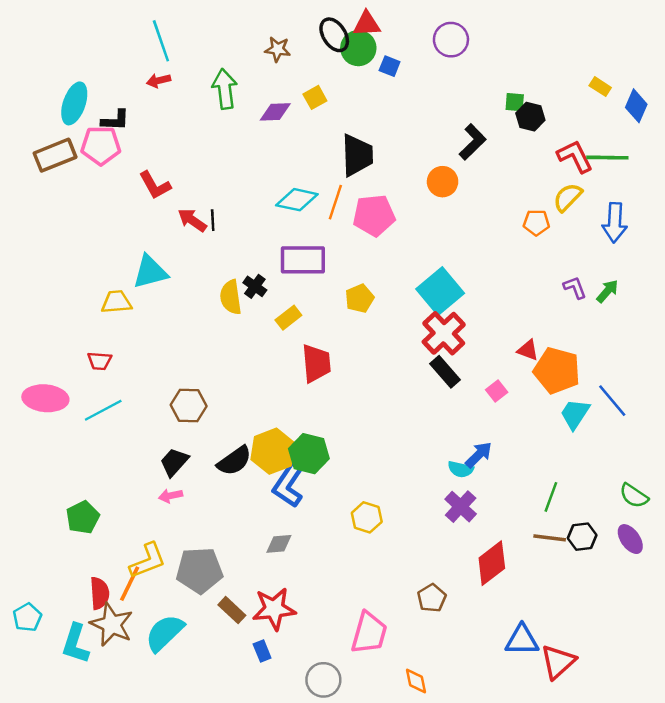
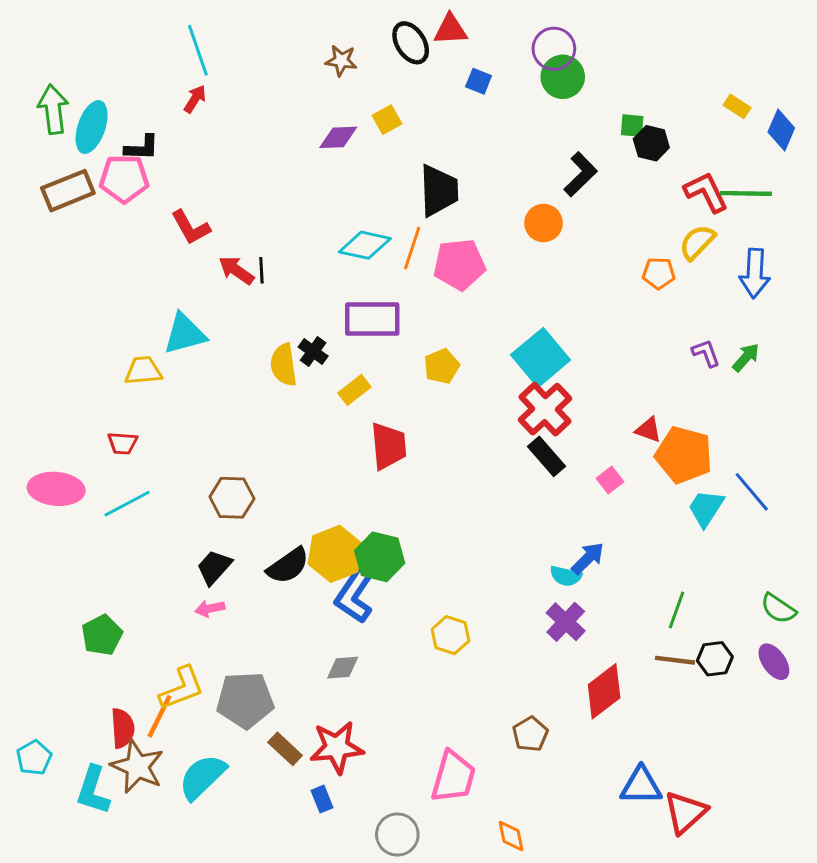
green circle: (358, 48) -> (563, 77), moved
red arrow: (159, 81) -> (195, 99), turned 135
green arrow: (225, 89) -> (53, 109), moved

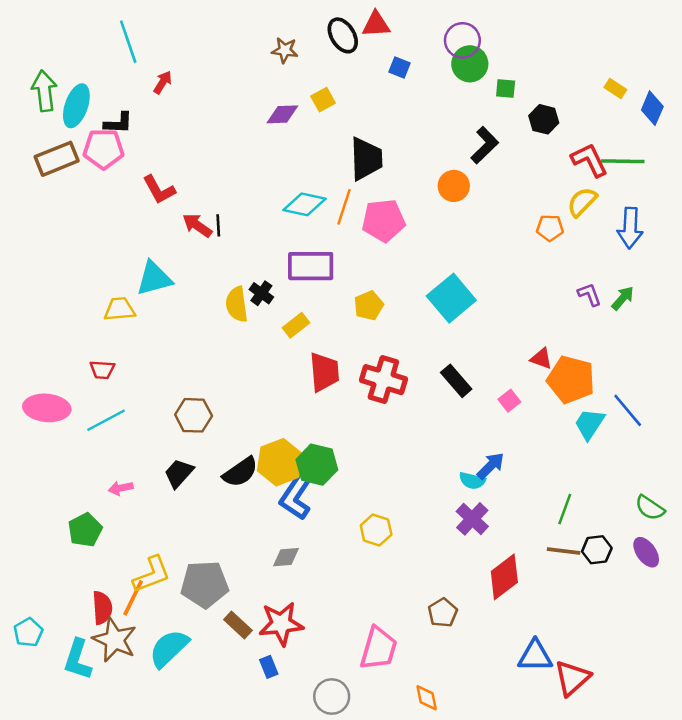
cyan line: (198, 50) -> (128, 42), moved
green square: (632, 126) -> (506, 88), moved
red cross: (545, 409) -> (383, 380), moved, turned -30
pink arrow: (210, 609) -> (121, 488), moved

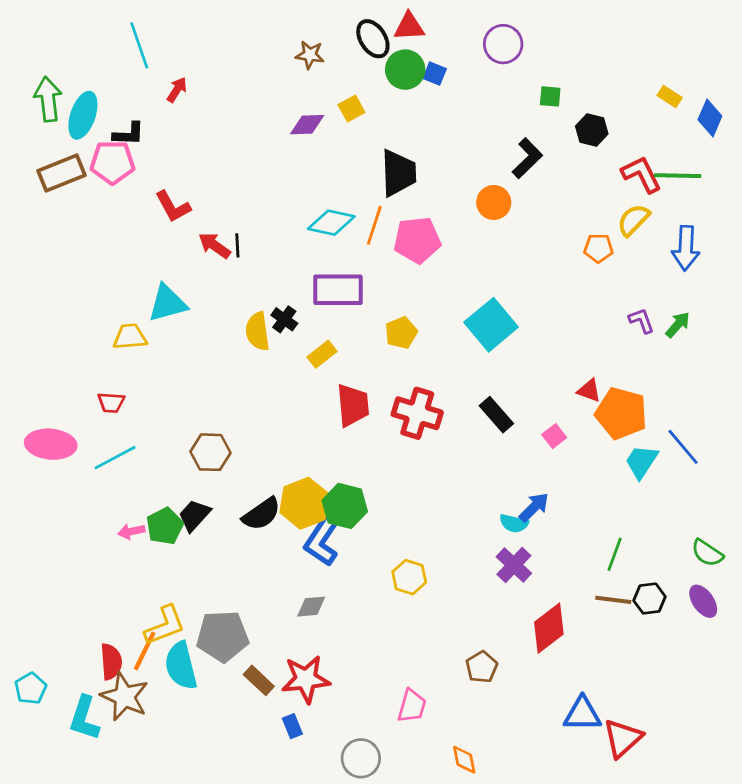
green circle: (470, 64) -> (405, 70), moved
green pentagon: (85, 530) -> (165, 526), moved
cyan semicircle: (169, 648) -> (181, 666), moved, turned -60
pink trapezoid: (379, 648) -> (412, 706), size x0.7

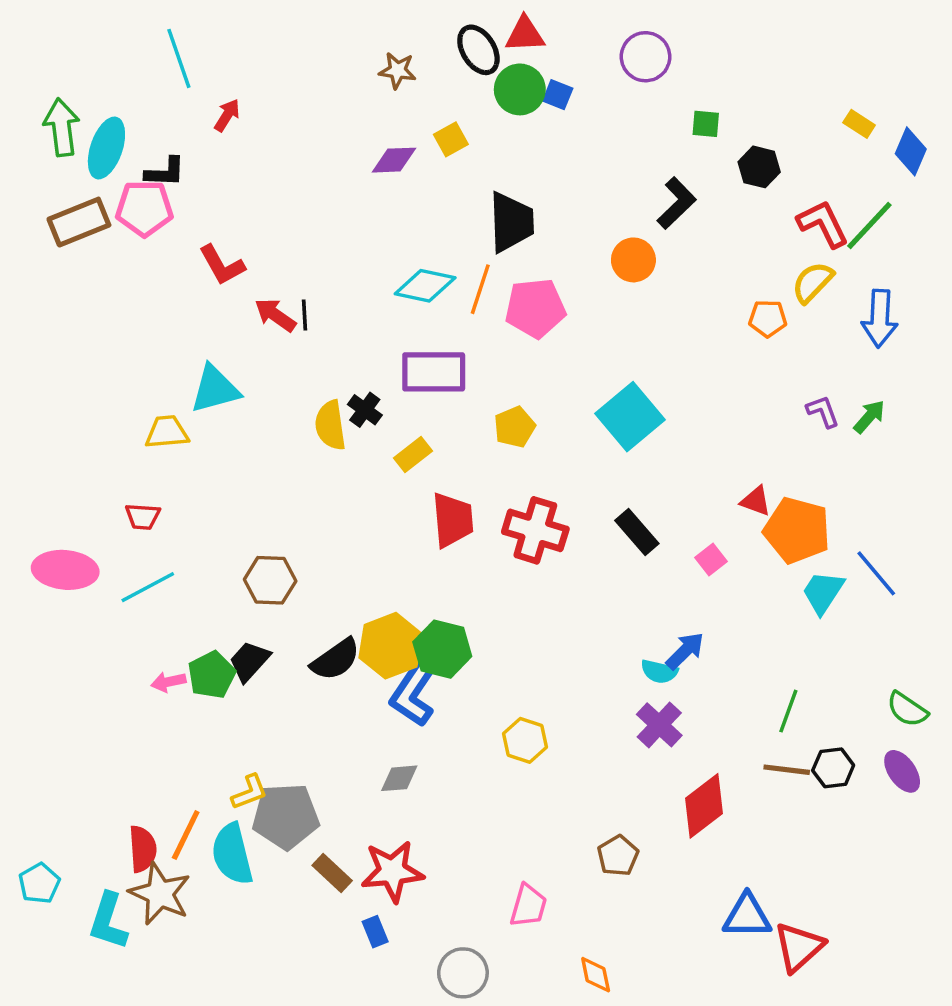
green line: (678, 176) -> (869, 225), turned -48
yellow L-shape: (165, 625) -> (249, 792), moved, size x0.7

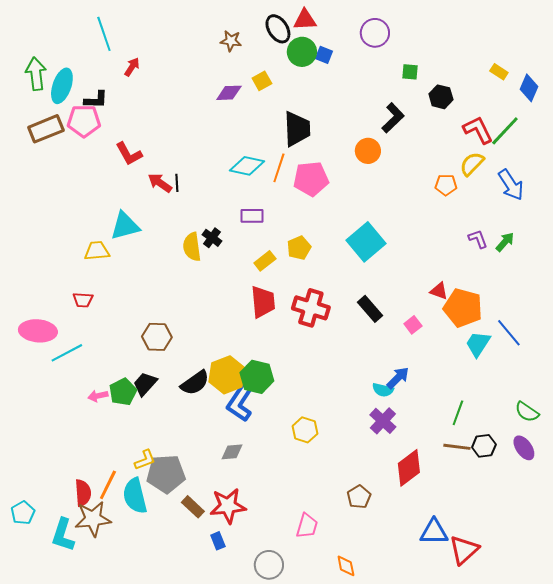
blue arrow: (880, 318) -> (511, 185), turned -36
purple rectangle: (434, 372) -> (252, 216), size x0.6
yellow rectangle: (413, 455) -> (265, 261), moved
cyan line: (148, 587) -> (67, 353), moved
brown star: (160, 894) -> (93, 519), turned -30

